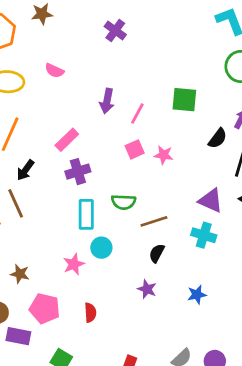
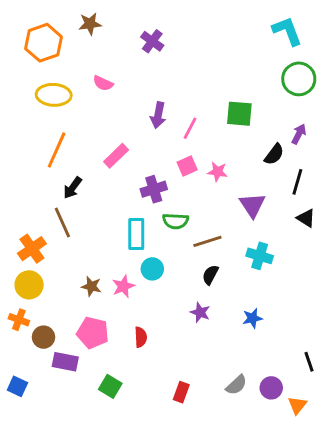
purple cross: (115, 31) -> (152, 41), moved
purple cross: (78, 172) -> (154, 189), moved
purple triangle: (211, 201) -> (252, 205), moved, turned 32
brown star: (20, 274) -> (91, 286), moved

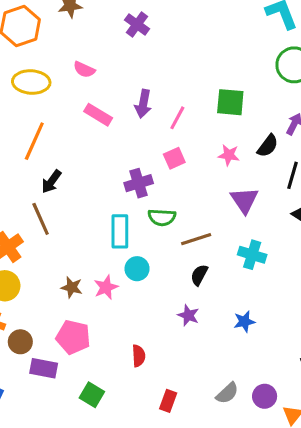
pink rectangle: (116, 156) -> (98, 115), moved, turned 75
pink star: (218, 172) -> (229, 155), moved
red semicircle: (141, 337) -> (139, 356), moved

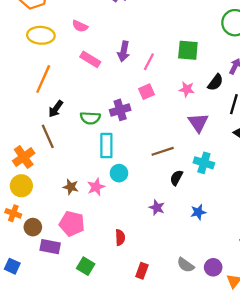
green semicircle: (162, 217) -> (90, 118), moved
black semicircle: (199, 275) -> (176, 178), moved
gray semicircle: (227, 393) -> (186, 265), turned 78

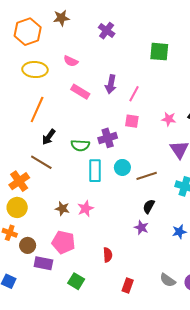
green square: (188, 50) -> (159, 52), moved
pink square: (147, 92) -> (132, 121), turned 32
brown line: (48, 136) -> (41, 162), turned -35
cyan circle: (119, 173) -> (122, 167), moved
black semicircle: (176, 178) -> (149, 206), moved

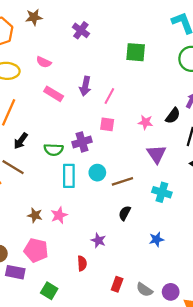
purple star: (141, 227) -> (98, 240), moved
red rectangle: (128, 285) -> (117, 284), moved

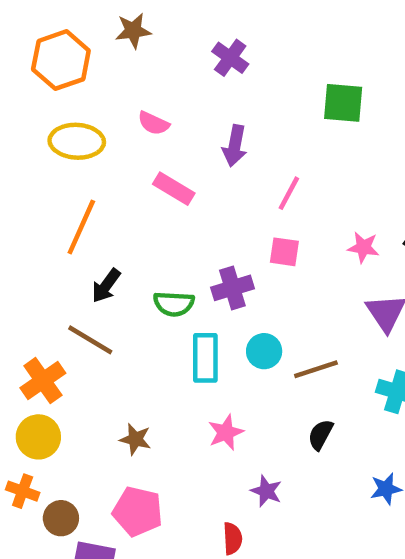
purple arrow: (85, 86) -> (235, 146), moved
pink star: (59, 215) -> (226, 432), moved

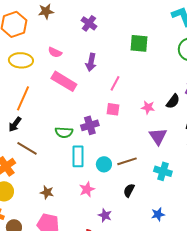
pink rectangle: (174, 189) -> (64, 81), size x1.4
black arrow: (106, 286) -> (15, 124), moved
cyan circle: (264, 351) -> (104, 164), moved

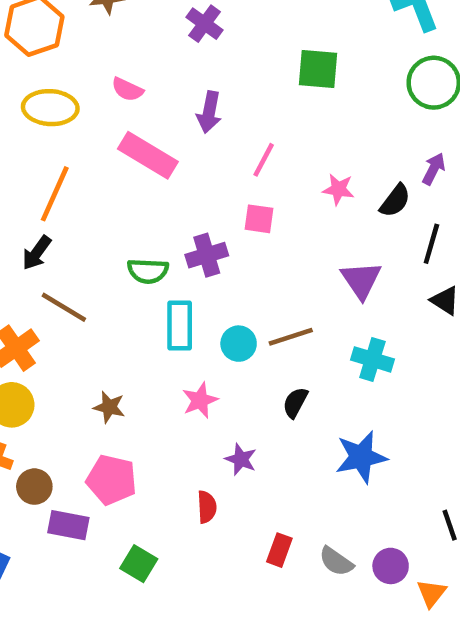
pink star: (148, 107) -> (338, 189), moved
blue star: (158, 214) -> (361, 457), size x1.6

